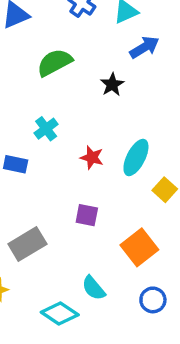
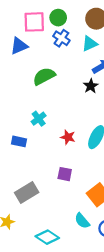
black star: (112, 85) -> (91, 86), moved
cyan semicircle: (94, 288) -> (82, 221), moved

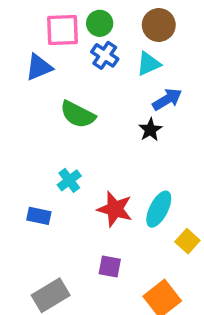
green semicircle: (44, 76) -> (78, 115), turned -125
red star: (68, 137) -> (115, 209), size x1.5

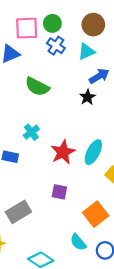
red star: (115, 209) -> (63, 152), turned 30

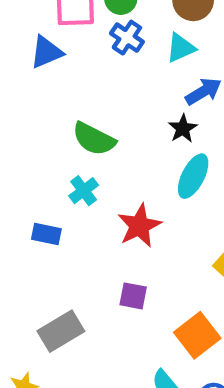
green semicircle: (37, 87) -> (94, 139), moved
cyan ellipse: (93, 152) -> (193, 176), moved

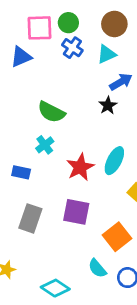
cyan ellipse: (193, 176) -> (114, 161), moved
purple square: (133, 296) -> (76, 212), size x1.5
gray rectangle: (61, 331) -> (30, 218), moved, turned -40

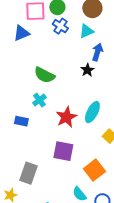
blue arrow: (121, 82) -> (97, 52), turned -42
gray rectangle: (30, 218) -> (28, 173), moved

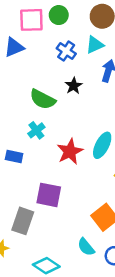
blue cross: (60, 26) -> (66, 51), moved
black star: (87, 70) -> (74, 86), moved
purple square: (63, 151) -> (49, 195), moved

